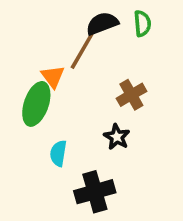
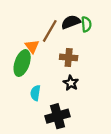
black semicircle: (102, 23) -> (71, 22), moved
green semicircle: (142, 23) -> (86, 24), moved
brown cross: (131, 95) -> (69, 57), moved, turned 35

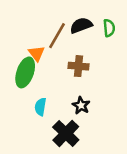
green semicircle: (86, 24) -> (109, 28), moved
black star: (71, 83) -> (81, 105), moved
black cross: (58, 116) -> (66, 133), turned -30

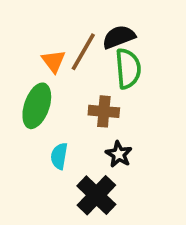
green semicircle: (109, 28) -> (128, 69), moved, size x1.5
orange triangle: (37, 53) -> (54, 61), moved
brown cross: (79, 66) -> (104, 111), moved

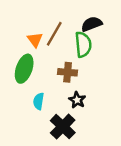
black semicircle: (119, 37) -> (92, 24), moved

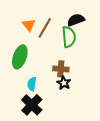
orange triangle: (35, 40) -> (29, 25), moved
brown cross: (68, 72) -> (61, 69), moved
black cross: (63, 127) -> (32, 105), moved

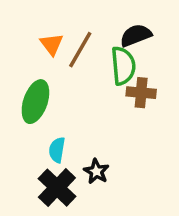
brown cross: (61, 69) -> (141, 93), moved
black star: (64, 83) -> (96, 171), moved

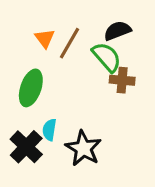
green semicircle: (123, 66) -> (107, 57), turned -36
black star: (96, 171) -> (83, 148), size x1.6
black cross: (57, 188) -> (26, 147), moved

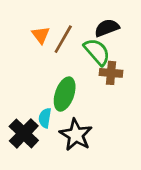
green ellipse: (31, 88) -> (65, 94), moved

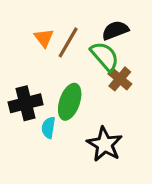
brown cross: (111, 73) -> (120, 79), turned 35
black cross: (24, 133) -> (26, 103), moved, turned 32
black star: (76, 135) -> (105, 144), moved

